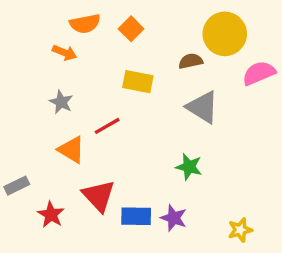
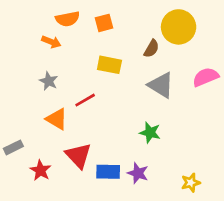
orange square: (131, 29) -> (104, 23), turned 30
brown semicircle: (191, 61) -> (151, 49), turned 132
pink semicircle: (259, 73) -> (206, 77), moved

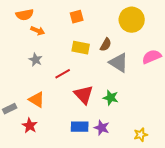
orange semicircle: (68, 19) -> (25, 15), moved
brown semicircle: (151, 49) -> (106, 45), moved
orange triangle: (57, 119) -> (37, 100), moved
red triangle: (78, 156) -> (84, 95), moved

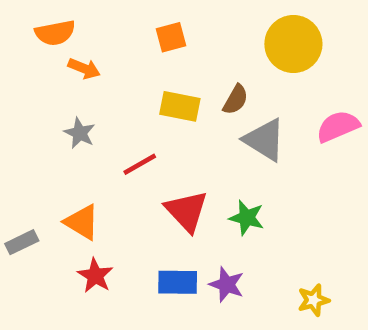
red star: (30, 126) -> (95, 276), moved

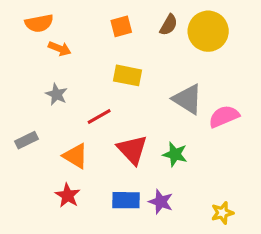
brown semicircle: (236, 100) -> (169, 25), moved
pink semicircle: (338, 126) -> (224, 116), moved
orange triangle: (82, 222) -> (75, 156), moved
gray rectangle: (22, 242) -> (26, 140), moved

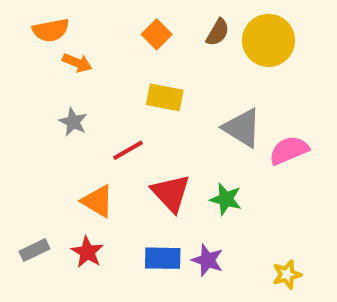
orange square: (121, 26) -> (157, 34), turned -30
gray rectangle: (26, 140) -> (34, 250), moved

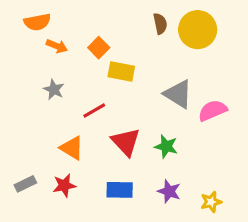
brown semicircle: (218, 32) -> (160, 24), turned -42
orange square: (157, 34) -> (99, 48), moved
red star: (87, 252) -> (64, 185), turned 30
purple star: (207, 260) -> (169, 191), moved

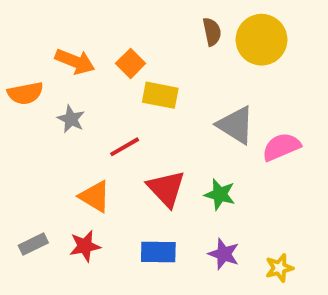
orange semicircle: (37, 22) -> (25, 93), moved
orange arrow: (57, 46) -> (75, 62), size x1.4

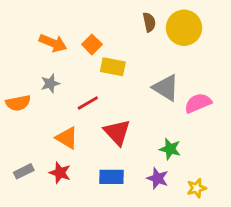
orange semicircle: (25, 93) -> (18, 103), moved
gray star: (71, 119) -> (50, 84), turned 30
green star: (220, 194) -> (170, 149), moved
red star: (85, 246) -> (60, 173), turned 30

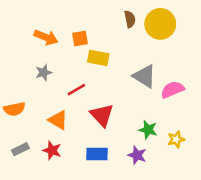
orange square: (92, 44) -> (80, 39), turned 35
orange semicircle: (18, 103) -> (14, 109), moved
yellow star: (197, 188) -> (176, 139), moved

